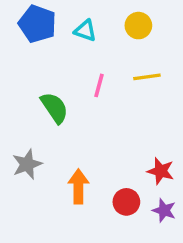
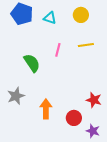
purple star: (164, 210) -> (93, 131), moved

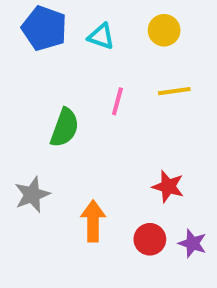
green semicircle: (32, 63) -> (65, 128), turned 54
red star: (94, 100) -> (168, 187), moved
purple star: (93, 131) -> (192, 243), moved

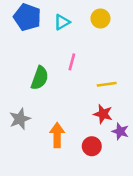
cyan triangle: (101, 36) -> (62, 22), turned -49
yellow line: (174, 91) -> (107, 84), moved
purple star: (192, 243) -> (120, 131), moved

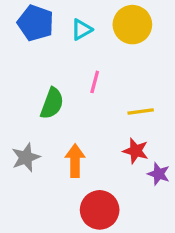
yellow circle: (100, 18) -> (132, 25), size x1.5
orange arrow: (57, 135) -> (75, 161), moved
red circle: (92, 146) -> (100, 210), moved, size x1.5

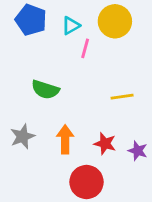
pink line: (95, 82) -> (85, 48), moved
green semicircle: (52, 103) -> (45, 90), turned 88
red star: (136, 151) -> (105, 144), moved

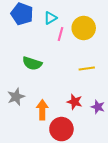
yellow circle: (115, 21) -> (84, 28), moved
orange arrow: (65, 139) -> (42, 110), moved

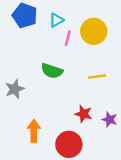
green semicircle: (32, 63) -> (52, 71), moved
gray star: (16, 97) -> (15, 89), moved
orange arrow: (42, 110) -> (34, 131), moved

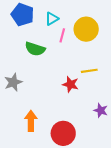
green semicircle: (52, 71) -> (35, 49), moved
red star: (84, 114) -> (70, 84), moved

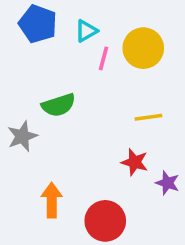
green semicircle: (35, 49) -> (59, 105), moved, turned -36
red star: (70, 84) -> (135, 162), moved

